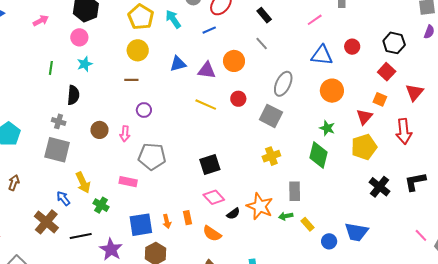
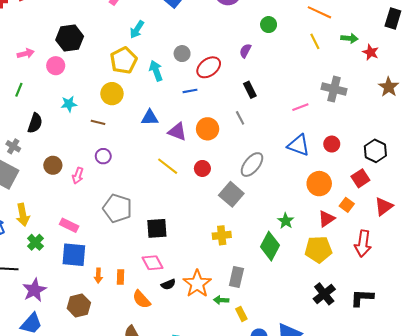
pink arrow: (41, 21) -> (26, 54), moved
cyan star: (85, 64) -> (69, 104), moved
orange circle: (332, 91) -> (319, 184), moved
gray pentagon: (152, 156) -> (117, 208), moved
blue square: (141, 225) -> (74, 255), moved

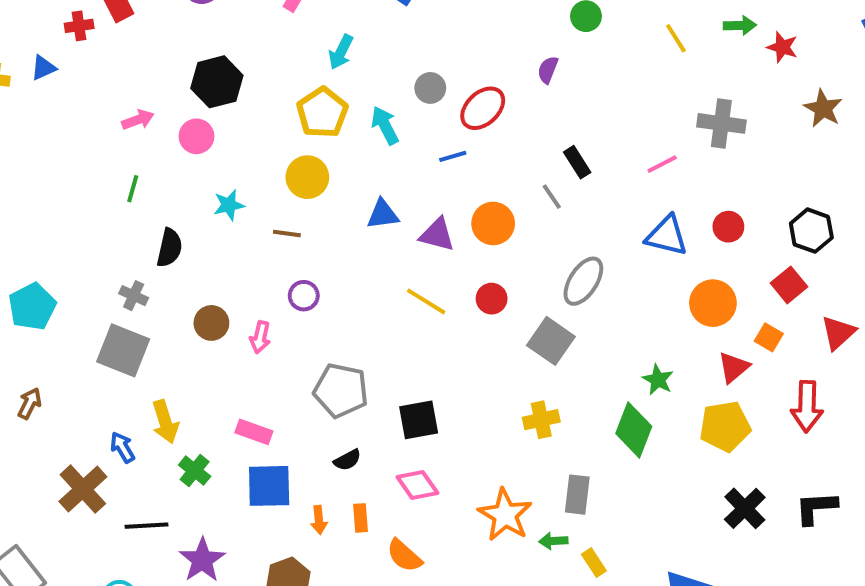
black rectangle: (250, 90) -> (577, 162), moved
black semicircle: (168, 284) -> (347, 460), moved

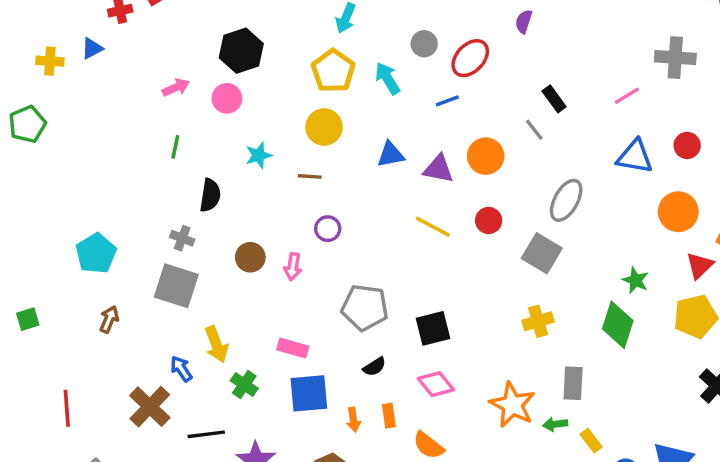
brown arrow: (30, 403) -> (109, 319), moved

